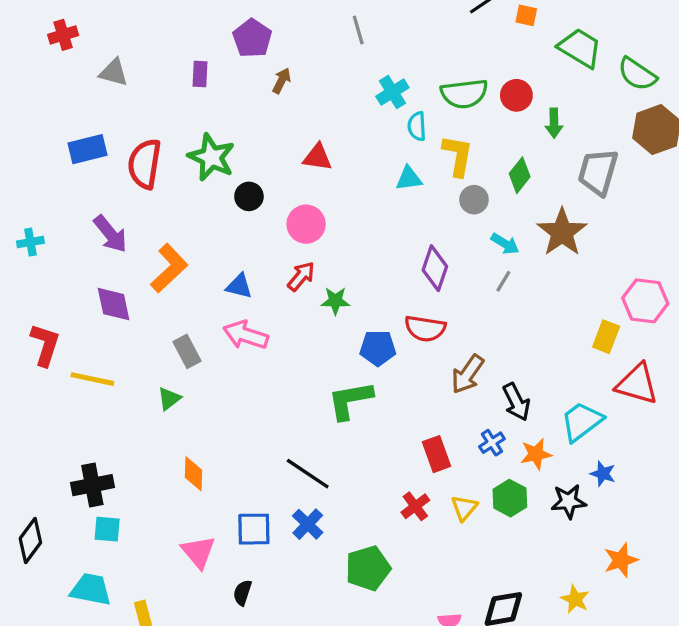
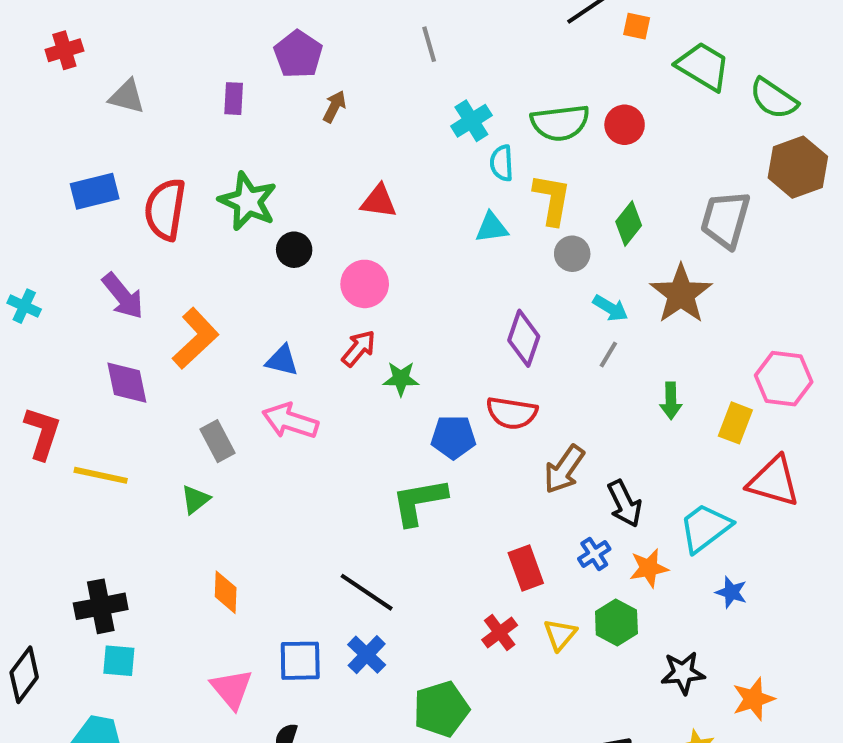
green arrow: (554, 123) -> (671, 401), moved
cyan cross: (30, 242) -> (24, 306), turned 35
black star: (569, 501) -> (683, 673), moved

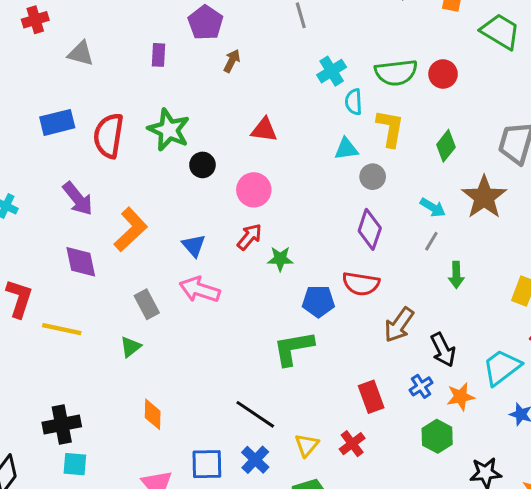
gray circle: (572, 254) -> (373, 177), moved
blue triangle: (282, 360) -> (194, 246), turned 35
green arrow: (671, 401) -> (456, 275), moved
yellow triangle: (560, 635) -> (307, 445), moved

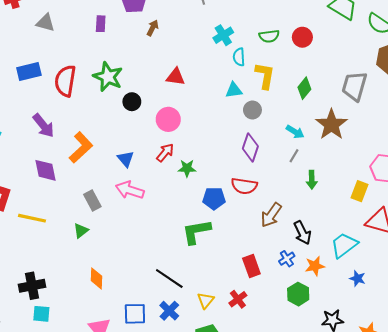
green semicircle: (396, 73) -> (269, 36), size x0.7

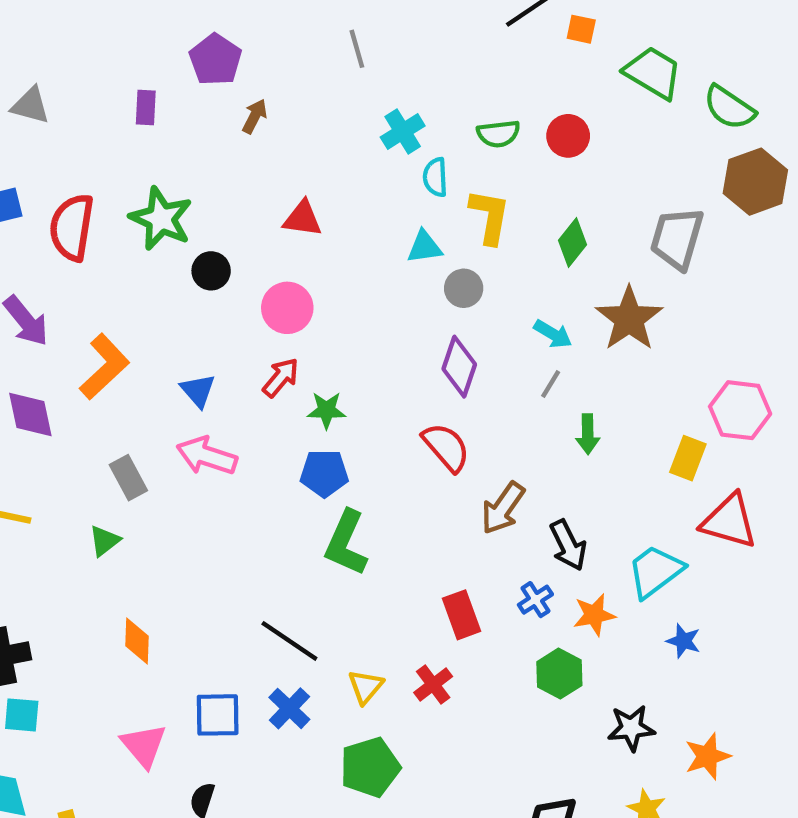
red semicircle: (244, 186) -> (446, 447), turned -140
blue pentagon: (214, 198) -> (324, 473), moved
green L-shape: (196, 232) -> (346, 543), turned -56

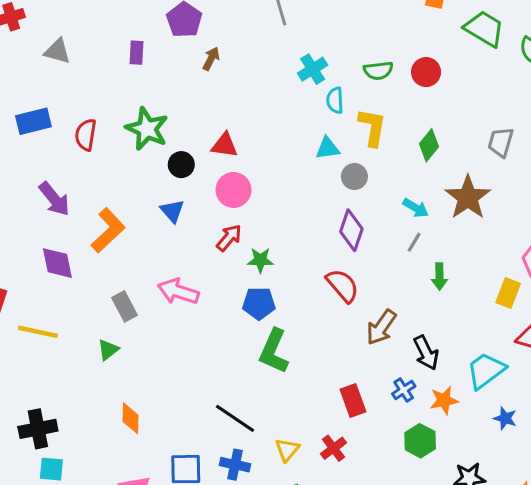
red triangle: (303, 219) -> (225, 145), moved
red semicircle: (72, 227) -> (86, 135), size x0.7
gray trapezoid: (677, 238) -> (501, 142), size x0.7
blue triangle: (198, 391) -> (172, 211), moved
blue cross: (289, 708) -> (235, 465), turned -32

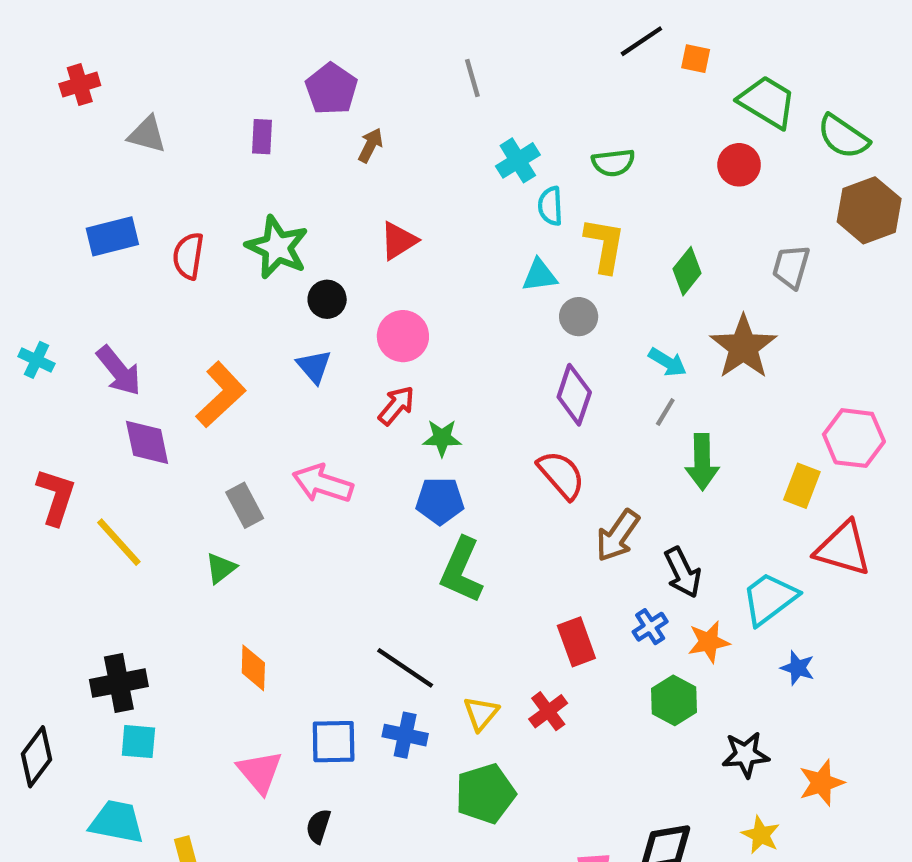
red circle: (426, 72) -> (739, 165), moved
red triangle: (225, 145) -> (399, 241), moved, turned -40
purple arrow: (54, 199) -> (119, 371), moved
green arrow: (439, 277) -> (702, 462), size x1.4
yellow line: (38, 332) -> (119, 542), turned 36

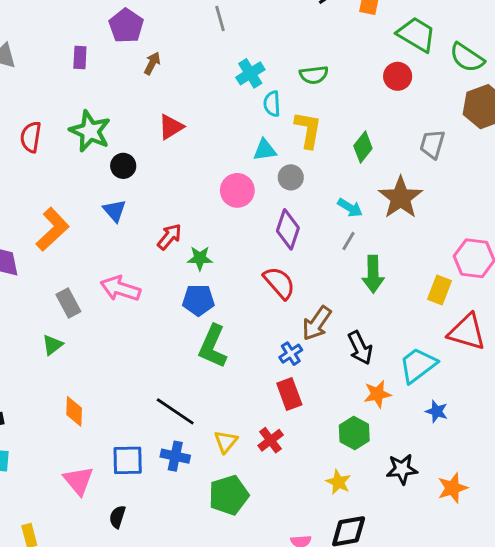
pink circle: (403, 336) -> (237, 190), moved
blue cross: (650, 627) -> (291, 354), moved
yellow star: (761, 835) -> (338, 482), moved

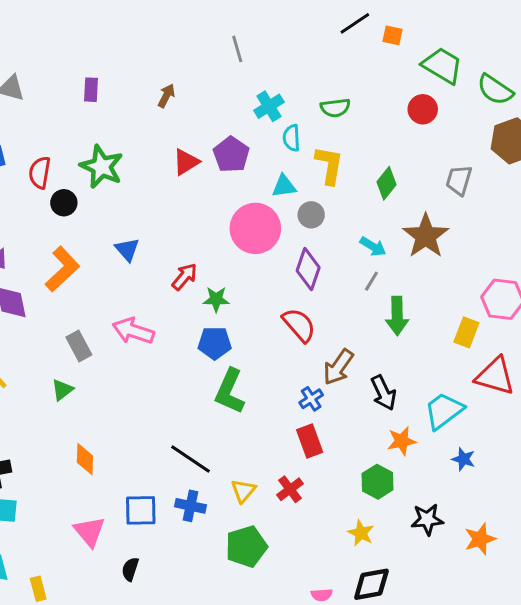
purple pentagon: (126, 26) -> (231, 154), moved
black circle: (123, 166) -> (64, 203), moved
pink circle: (237, 190) -> (255, 228), size x1.4

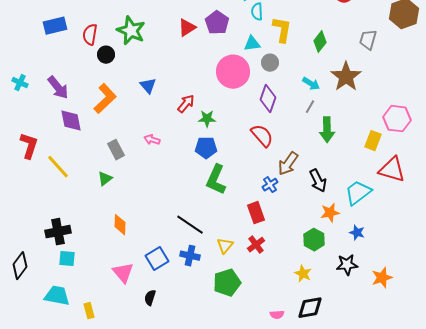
pink arrow: (133, 331) -> (152, 140), size x0.6
red rectangle: (310, 441) -> (256, 213), moved
blue star: (463, 459) -> (357, 233), moved
blue square: (141, 510) -> (157, 259), turned -30

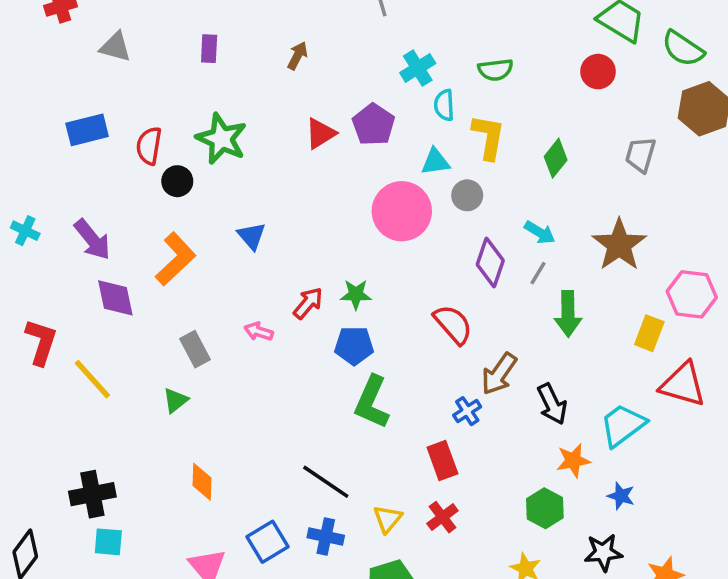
brown star: (346, 77) -> (619, 245), moved
purple diamond: (268, 99) -> (490, 263), moved
red arrow: (186, 104) -> (308, 303), moved

